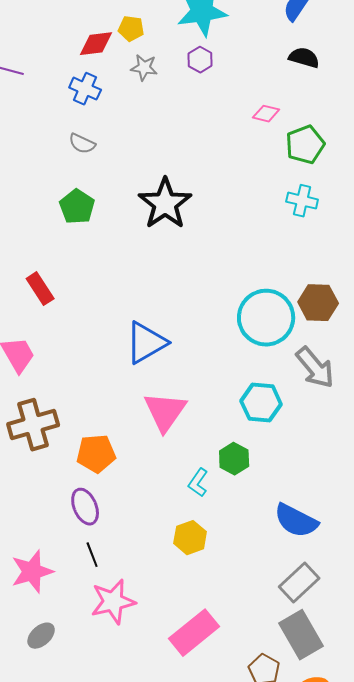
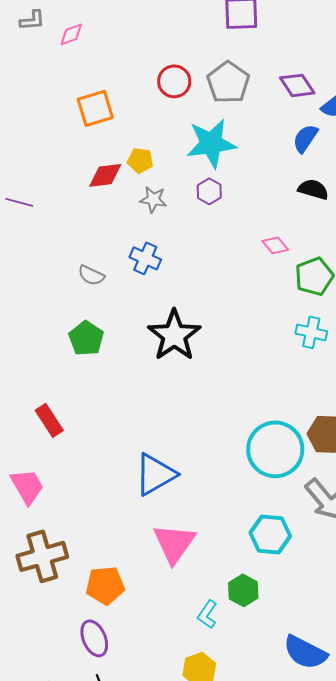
blue cross: (85, 89) -> (145, 258), moved
pink diamond: (266, 114) -> (275, 245), turned 36

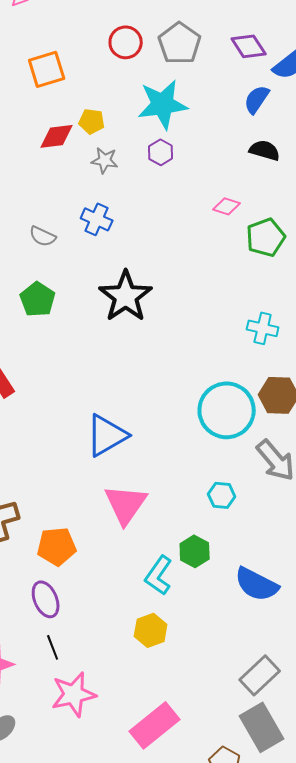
pink diamond: (275, 245) -> (227, 206), turned -32
cyan cross: (311, 332) -> (263, 328), moved
cyan hexagon: (270, 534) -> (222, 495), size x0.7
cyan L-shape: (207, 614) -> (159, 575), size x1.4
blue semicircle: (305, 652) -> (257, 584), moved

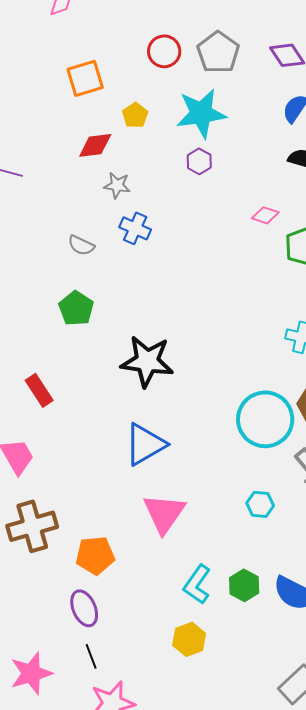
yellow pentagon: (92, 121) -> (135, 115), moved, turned 30
gray star: (105, 160) -> (117, 185), moved
black star: (126, 296) -> (147, 361), moved, turned -30
green hexagon: (195, 551) -> (244, 585), moved

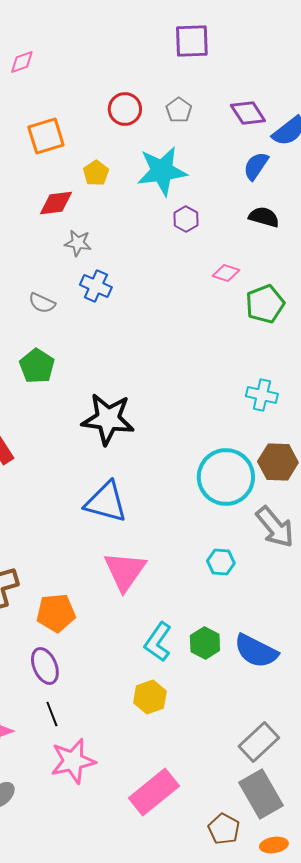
gray pentagon: (218, 52) -> (179, 110), size x0.6
purple hexagon: (199, 161) -> (186, 219), moved
blue triangle: (145, 444) -> (106, 502), turned 45

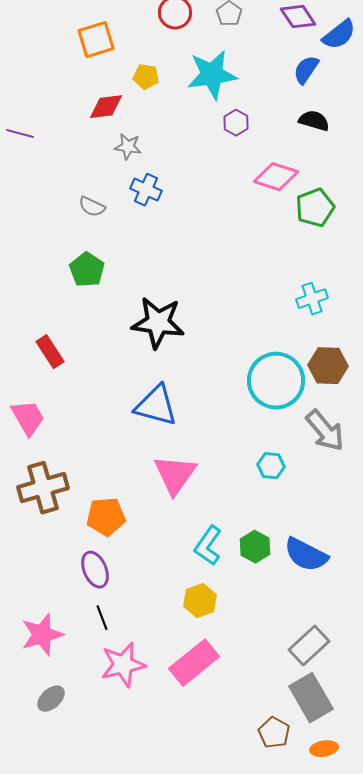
yellow pentagon: (96, 173) -> (146, 77), turned -30
pink diamond: (226, 273) -> (276, 177), size x1.6
cyan cross: (262, 395) -> (312, 299), turned -32
pink rectangle: (154, 792) -> (194, 663), moved

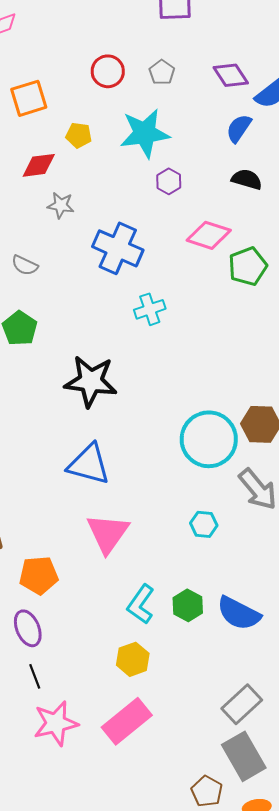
blue cross: (146, 190) -> (118, 248), moved, size x1.6
cyan cross: (312, 299) -> (150, 309), moved

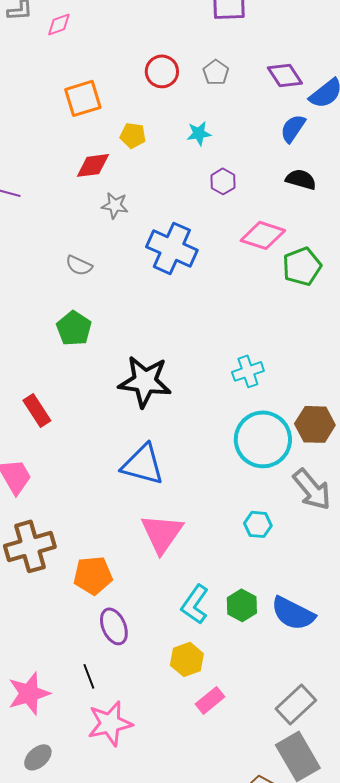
cyan star: (145, 133) -> (199, 133), size x0.5
cyan cross: (150, 309) -> (248, 371), moved
purple ellipse: (28, 628) -> (114, 626), moved
pink rectangle: (127, 721) -> (210, 700), moved, size x0.6

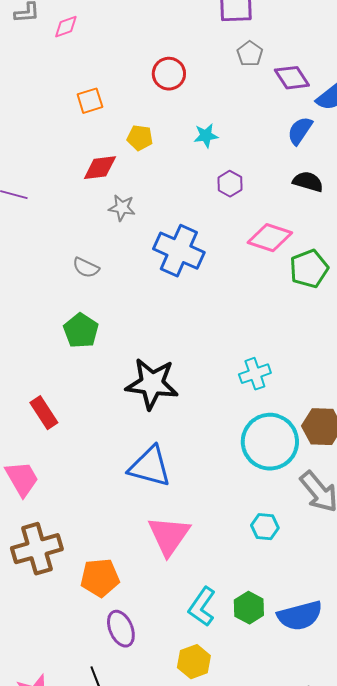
gray pentagon: (216, 72) -> (250, 54), moved
orange square: (83, 98) -> (90, 101), size x0.7
blue semicircle: (293, 613) -> (300, 616), turned -42

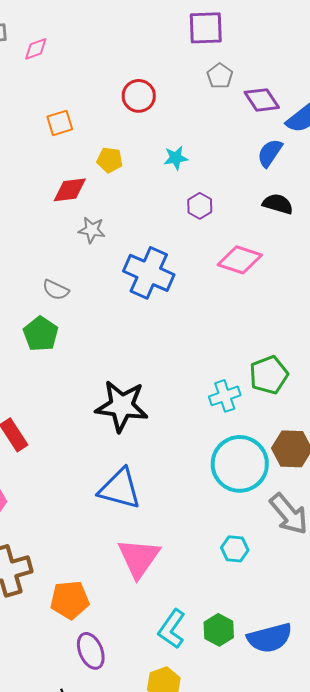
green pentagon: (309, 269) -> (269, 375), moved
green pentagon: (81, 331) -> (41, 334), moved

